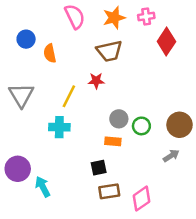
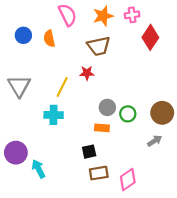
orange semicircle: (50, 53) -> (49, 39), moved

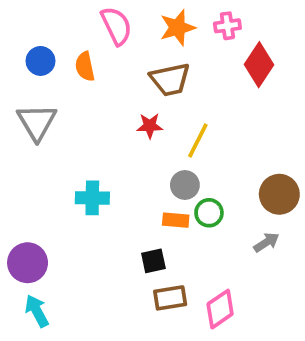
gray triangle: (19, 86) -> (37, 122), moved
yellow line: (62, 87) -> (198, 141), moved
green circle: (128, 114) -> (209, 213), moved
cyan arrow: (38, 169) -> (37, 311), moved

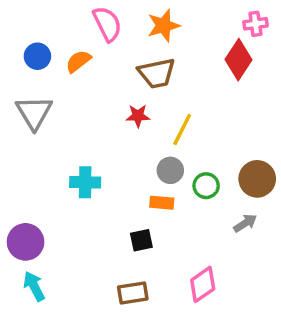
pink cross: (227, 26) -> (255, 24), moved
orange semicircle: (85, 67) -> (78, 61), turned 64
green circle: (209, 213) -> (206, 186), moved
brown rectangle: (170, 298) -> (133, 293), moved

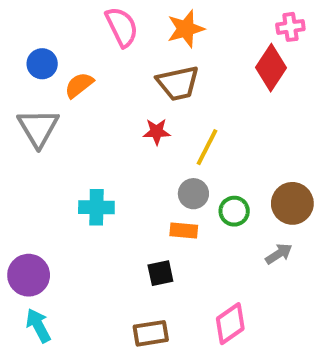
orange semicircle: (78, 61) -> (79, 85), moved

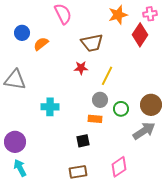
orange star: (186, 29) -> (118, 15), moved
gray triangle: (38, 128) -> (15, 80), moved, turned -50
gray arrow: (279, 254) -> (144, 131), size x1.6

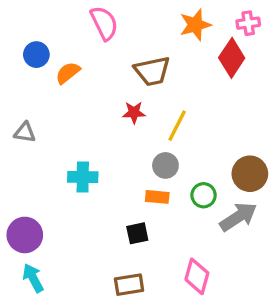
gray triangle: (15, 80) -> (25, 132), size x0.6
green circle: (121, 109) -> (204, 195), moved
pink diamond: (119, 167) -> (197, 276), turned -40

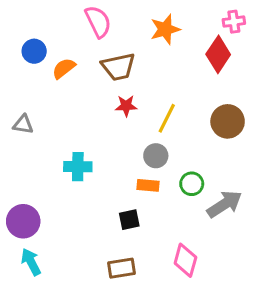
orange star: (195, 25) -> (165, 29), moved
brown trapezoid: (152, 71) -> (118, 67), moved
brown circle: (250, 174) -> (228, 121), moved

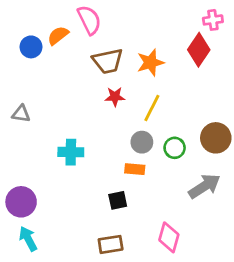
orange star: (165, 29) -> (150, 63), moved
orange semicircle: (64, 68) -> (58, 36), moved
brown circle: (228, 121) -> (216, 138), moved
green circle: (192, 184) -> (175, 148), moved

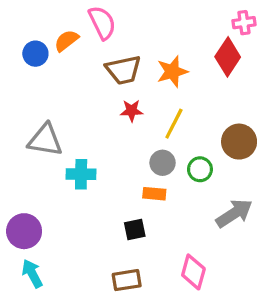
gray triangle: (21, 114) -> (45, 140), moved, size x1.6
brown circle: (216, 138) -> (239, 142), moved

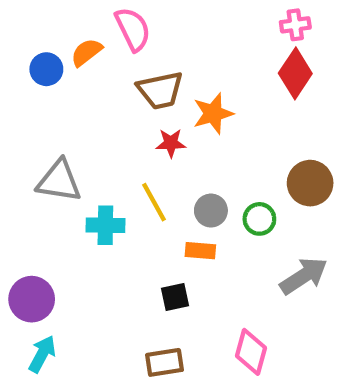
pink cross: (244, 23) -> (295, 25), moved
orange star: (172, 72) -> (213, 113), moved
yellow line: (174, 124) -> (154, 202), moved, turned -56
cyan arrow: (32, 274) -> (42, 354), turned 56

